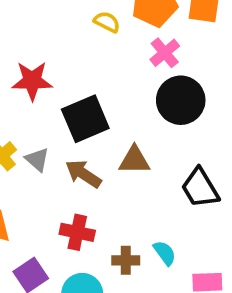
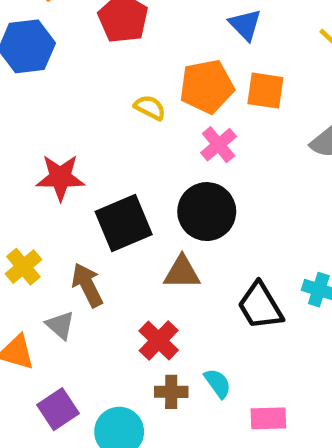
black circle: (181, 100) -> (207, 212), moved
gray triangle: (37, 159) -> (60, 325), moved
brown arrow: (83, 174) -> (87, 285), moved, turned 30
red cross: (77, 232) -> (159, 340), moved, turned 32

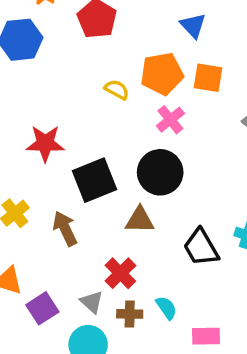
gray triangle: (60, 325) -> (92, 302), moved
purple square: (58, 409) -> (42, 308), moved

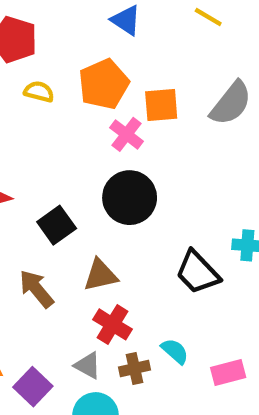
orange square: (208, 78) -> (161, 105), moved
yellow semicircle: (117, 90) -> (39, 92), moved
black square: (94, 180) -> (57, 225), size x0.7
brown triangle: (140, 220) -> (100, 275), moved

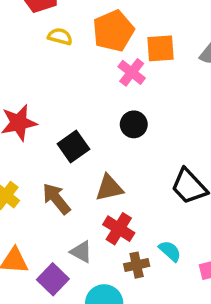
black circle: (130, 198) -> (134, 124), size x0.6
gray triangle: (88, 365) -> (81, 252), moved

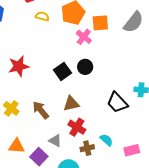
black square: (73, 146) -> (63, 71), moved

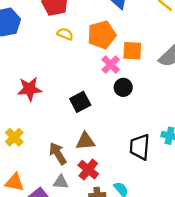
black circle: (85, 67) -> (123, 87), moved
black trapezoid: (117, 102) -> (140, 147), turned 40
brown arrow: (41, 110) -> (58, 154), moved
gray triangle: (55, 141) -> (61, 182), turned -32

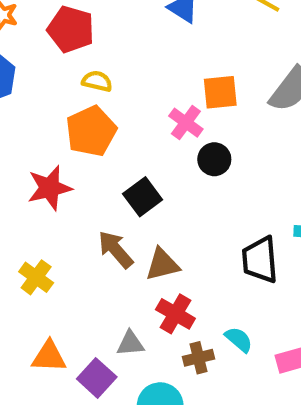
orange pentagon: (102, 35) -> (91, 131), moved
brown arrow: (58, 154) -> (116, 249), moved

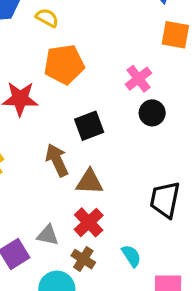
yellow semicircle: (97, 81) -> (47, 18), moved
orange square: (220, 92) -> (175, 35), moved
brown cross: (198, 358) -> (83, 259), moved, turned 30

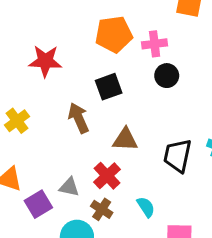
orange pentagon: (64, 64) -> (114, 34), moved
pink cross: (138, 79) -> (155, 44), turned 30
brown triangle: (89, 182) -> (125, 139), moved

